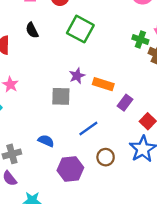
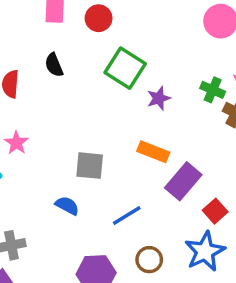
purple star: (77, 76) -> (159, 98), moved
purple rectangle: (125, 103) -> (183, 181), size x1.5
blue semicircle: (46, 141) -> (67, 206), moved

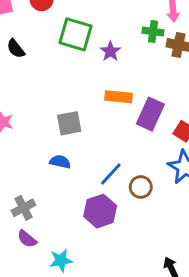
blue line: (127, 216) -> (111, 174), moved

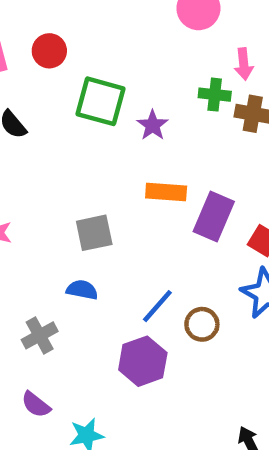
gray cross: (23, 208) -> (40, 335), moved

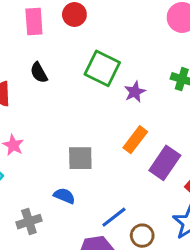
red circle: (49, 51) -> (74, 14), moved
orange rectangle: (166, 192) -> (135, 140), turned -68

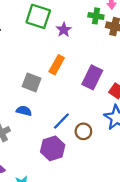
orange rectangle: (135, 140) -> (57, 65), moved
gray square: (80, 158) -> (32, 82), turned 30

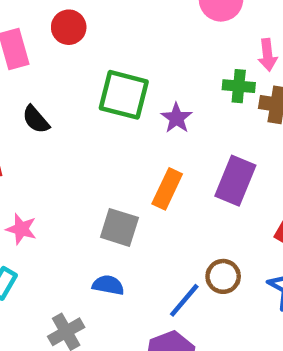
purple rectangle: (92, 77) -> (235, 181), moved
brown circle: (83, 131) -> (223, 276), moved

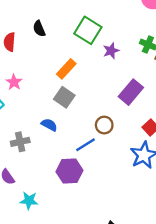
orange rectangle: (167, 189) -> (66, 69), moved
brown circle: (223, 276) -> (104, 125), moved

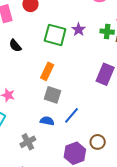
purple star: (111, 51) -> (79, 30), moved
brown circle: (104, 125) -> (98, 142), moved
blue line: (86, 145) -> (72, 115), moved

